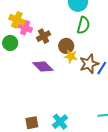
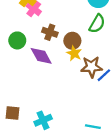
brown cross: (44, 36) -> (50, 32), moved, turned 32
green circle: (10, 43) -> (17, 40), moved

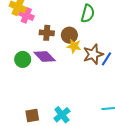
green circle: (17, 40) -> (23, 59), moved

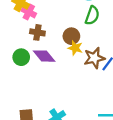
brown cross: (47, 33) -> (37, 32), moved

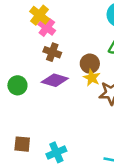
purple diamond: (44, 56) -> (55, 80), turned -45
green circle: (21, 57) -> (17, 85), moved

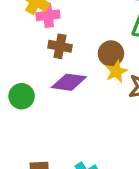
pink cross: (47, 27) -> (48, 15), turned -36
yellow star: (92, 78) -> (116, 71), turned 30

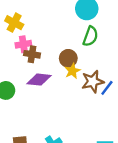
pink cross: (48, 15) -> (23, 44), moved

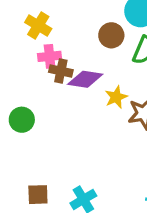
brown circle: (68, 58) -> (111, 35), moved
purple diamond: (39, 80) -> (85, 79), moved

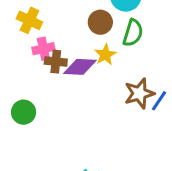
yellow star: (116, 97) -> (105, 55), moved

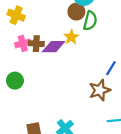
brown circle: (100, 22) -> (76, 12), moved
pink cross: (43, 49) -> (23, 43), moved
brown star: (139, 93) -> (100, 90), moved

